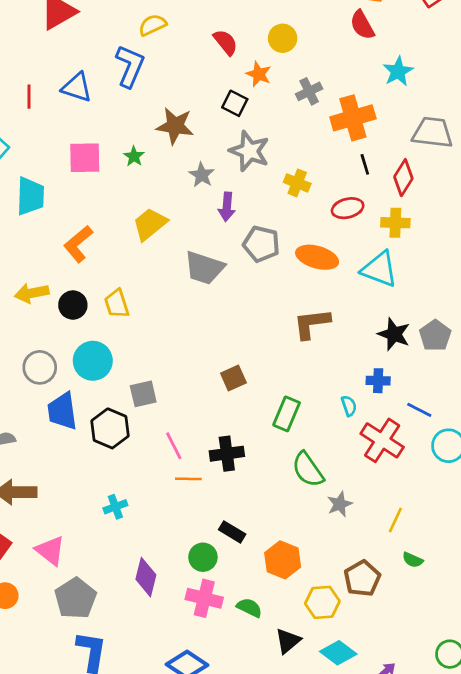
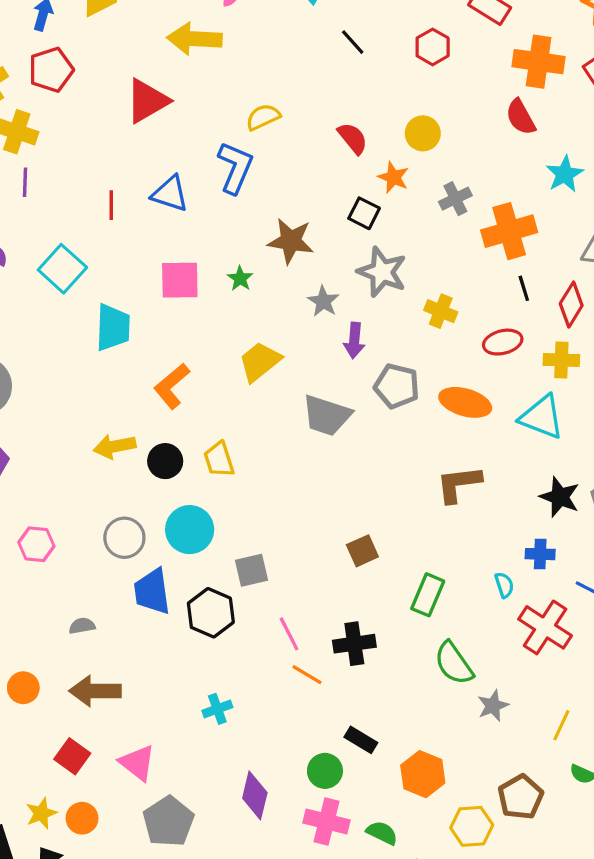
orange line: (188, 479) -> (307, 675), turned 30

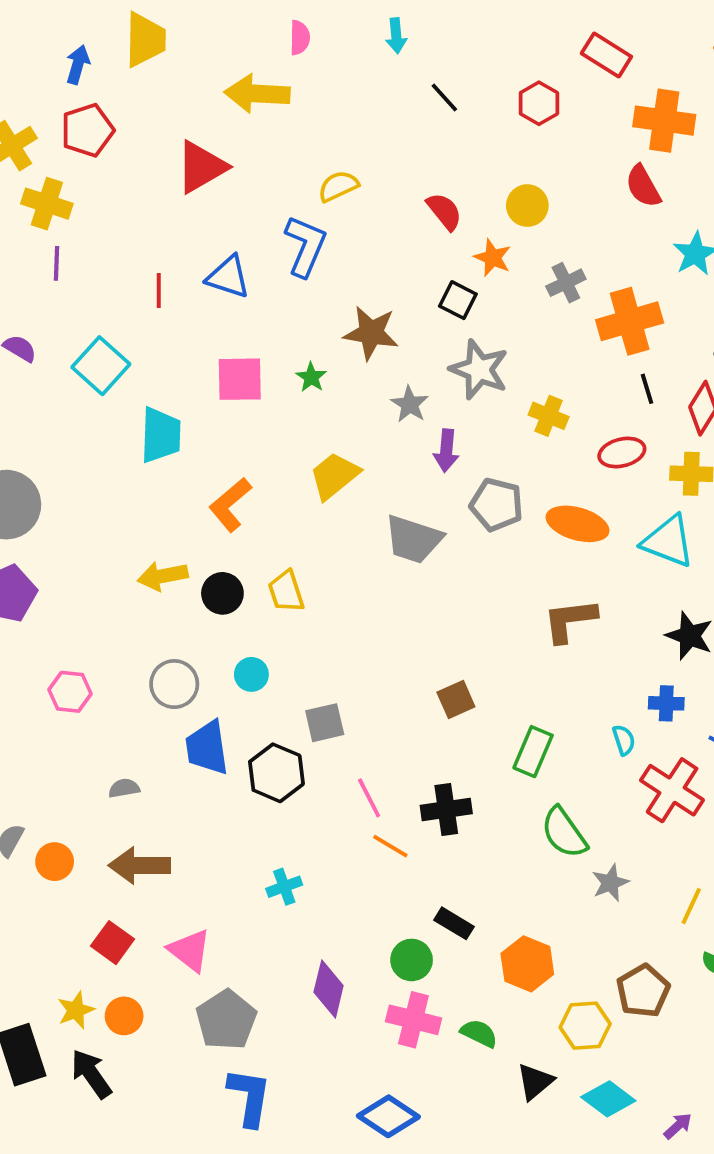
cyan circle: (190, 530) -> (251, 674), size x0.6

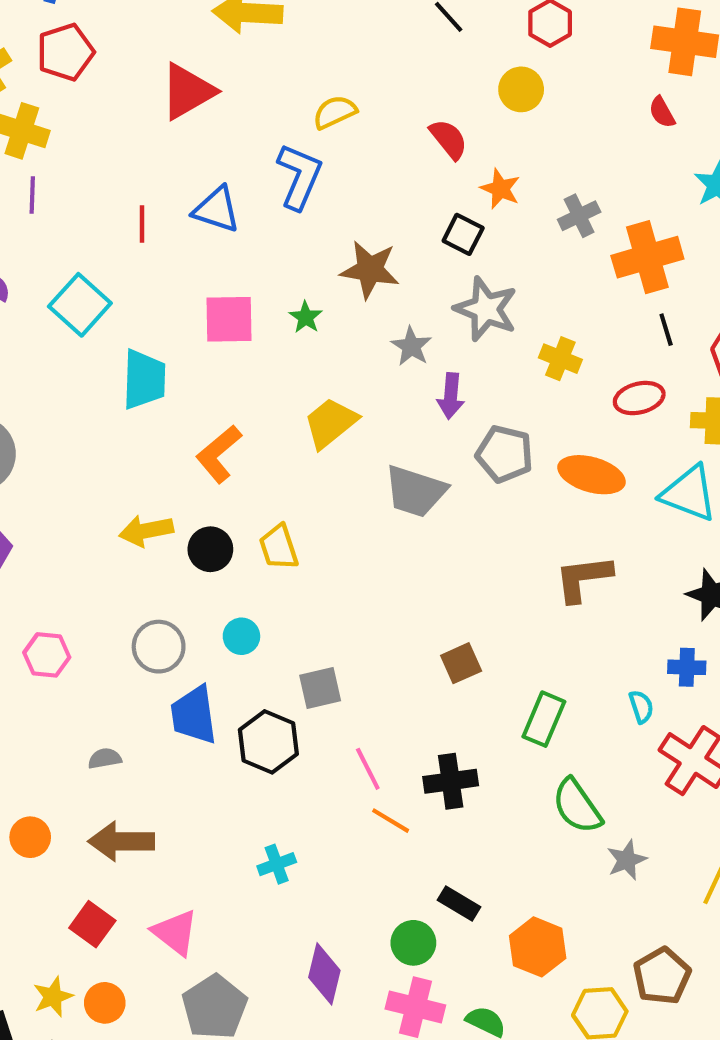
red semicircle: (643, 186) -> (662, 112), size x0.7
yellow circle: (527, 206) -> (521, 89), moved

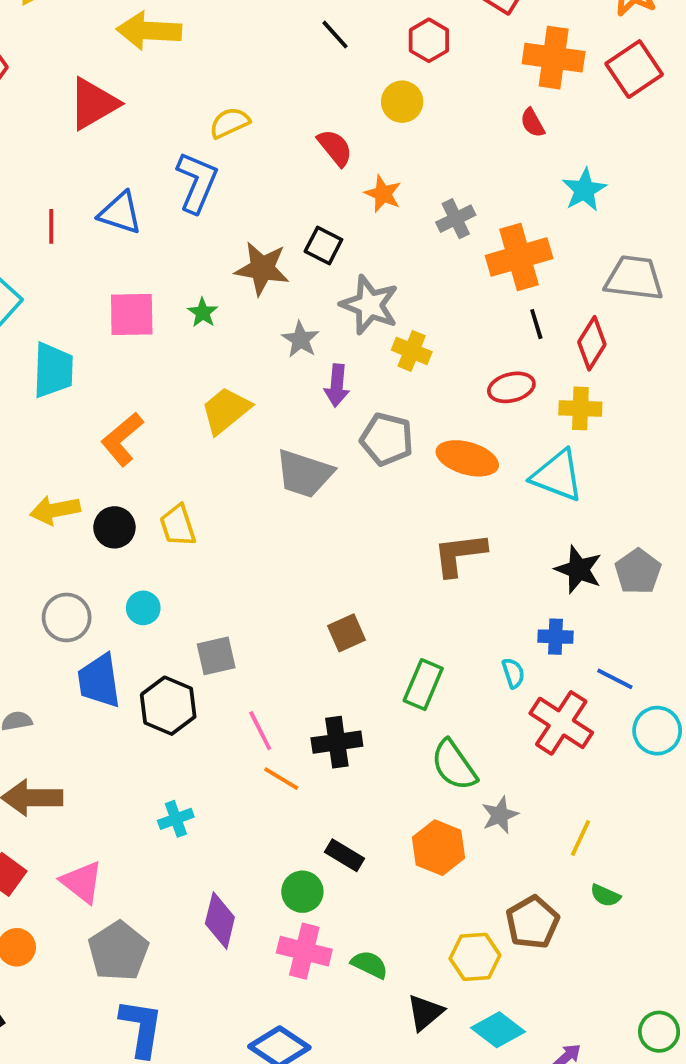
black square: (463, 234) -> (323, 245), moved
yellow cross: (560, 359) -> (412, 351), moved
orange hexagon: (538, 947) -> (439, 848), moved

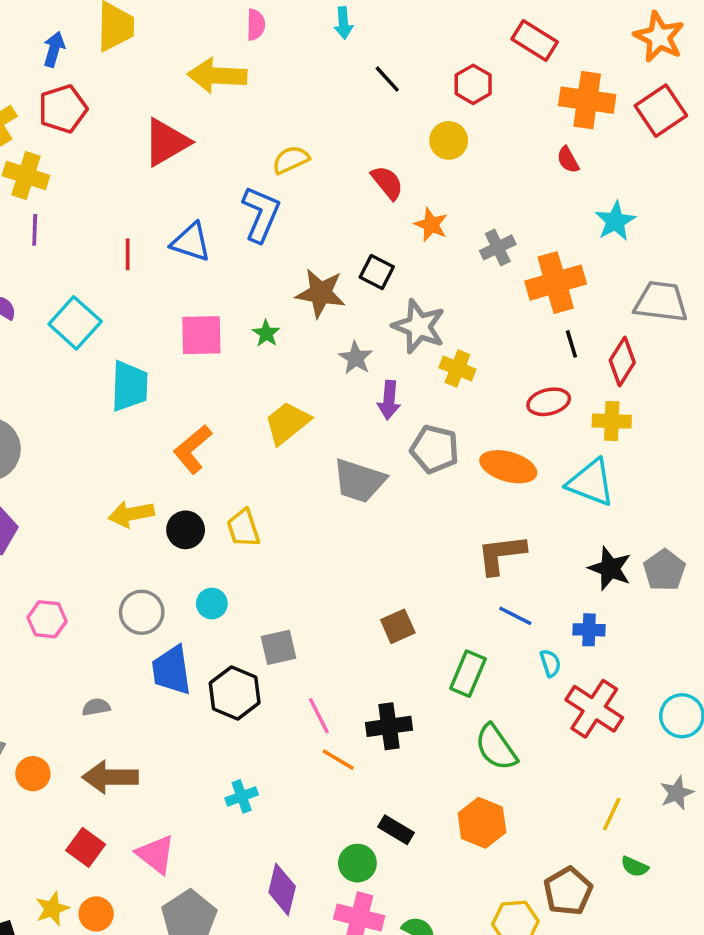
blue line: (615, 679) -> (515, 616), moved
gray star: (500, 815) -> (677, 793), moved

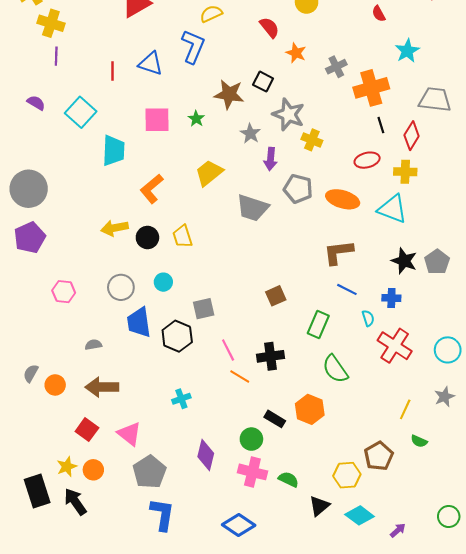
orange hexagon: (482, 823) -> (310, 409), moved

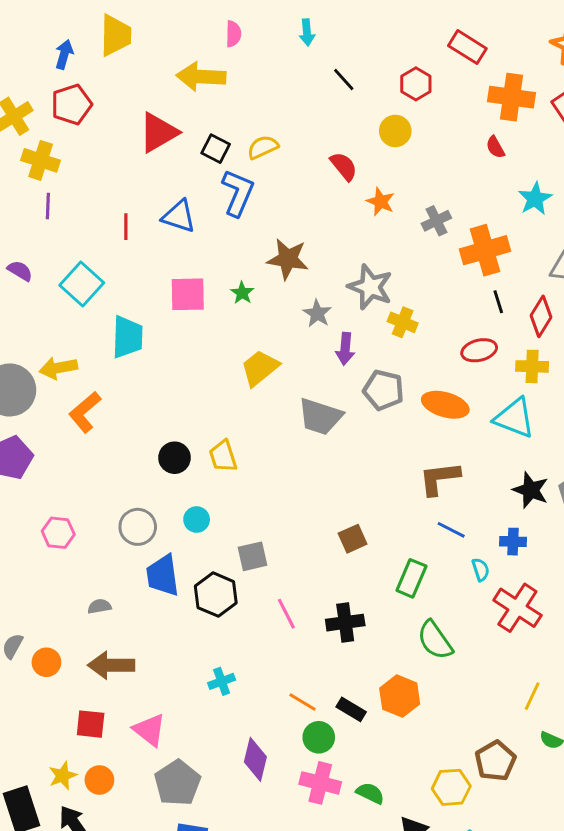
black square: (263, 82) -> (216, 149), moved
orange L-shape: (152, 189) -> (85, 412), moved
yellow arrow: (115, 228) -> (58, 368), moved
orange line: (240, 376) -> (303, 702), moved
red square: (87, 430) -> (91, 724), turned -30

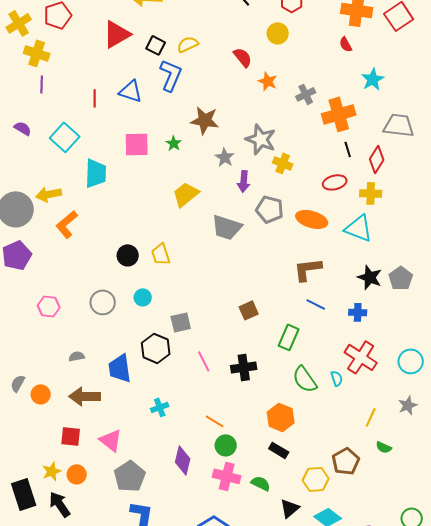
cyan semicircle: (481, 570) -> (337, 378), moved
blue trapezoid: (163, 575) -> (120, 368), moved
black rectangle: (351, 709) -> (279, 450), moved

